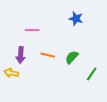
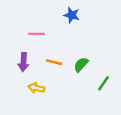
blue star: (76, 19) -> (72, 15), moved
yellow arrow: (11, 73) -> (36, 88), moved

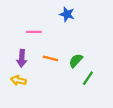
green line: (103, 83) -> (88, 78), moved
yellow arrow: (36, 88) -> (18, 80), moved

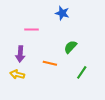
orange line: (50, 58) -> (50, 63), moved
green semicircle: (76, 61) -> (70, 47), moved

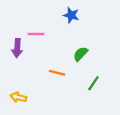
purple arrow: (20, 54) -> (17, 48), moved
yellow arrow: (17, 74) -> (18, 97), moved

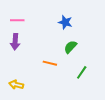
blue star: (71, 15) -> (65, 22), moved
pink line: (36, 34) -> (17, 20), moved

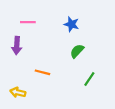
pink line: (17, 20) -> (28, 22), moved
orange line: (50, 63) -> (42, 72), moved

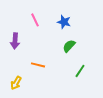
pink line: (28, 22) -> (35, 20), moved, turned 64
yellow arrow: (18, 92) -> (16, 83), turned -72

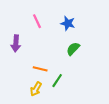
green line: (80, 71) -> (57, 81), moved
yellow arrow: (16, 83) -> (36, 89), moved

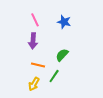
purple arrow: (16, 43) -> (33, 41), moved
green semicircle: (73, 49) -> (62, 55), moved

